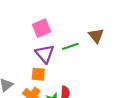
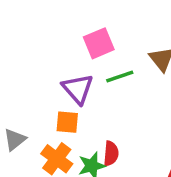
pink square: (41, 28) -> (99, 43), moved

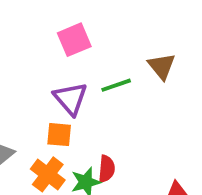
pink square: (99, 43) -> (74, 40), moved

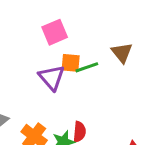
orange square: (59, 135) -> (71, 63), moved

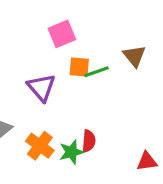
purple triangle: (52, 78) -> (41, 87), moved

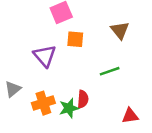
green line: (97, 72) -> (110, 71), moved
orange cross: (40, 146) -> (43, 103), turned 35

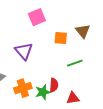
orange square: (75, 39) -> (61, 38), moved
red triangle: (130, 116) -> (73, 98), moved

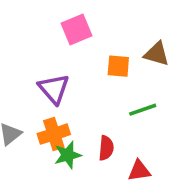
brown triangle: (83, 31) -> (157, 54), turned -35
orange cross: (23, 88) -> (54, 134), moved
green star: (43, 92) -> (68, 155), moved

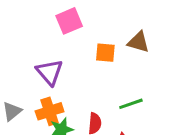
green line: (143, 110) -> (131, 104), moved

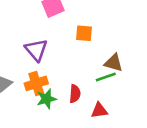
brown triangle: (138, 42) -> (114, 63), moved

